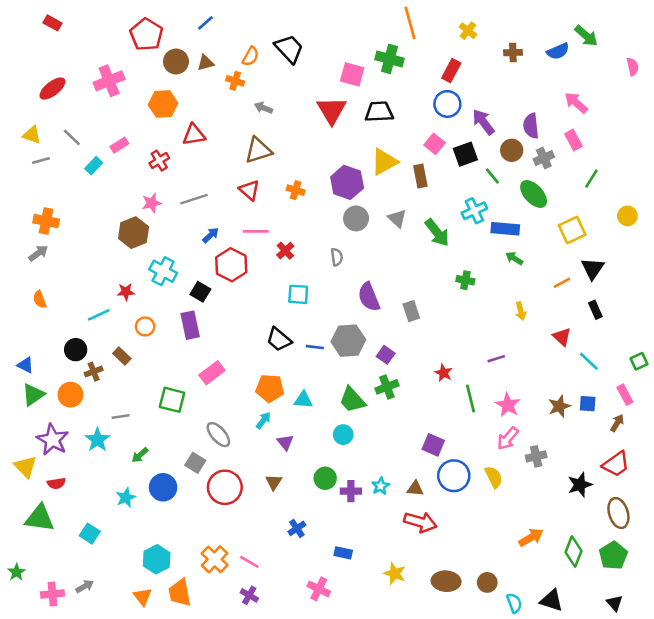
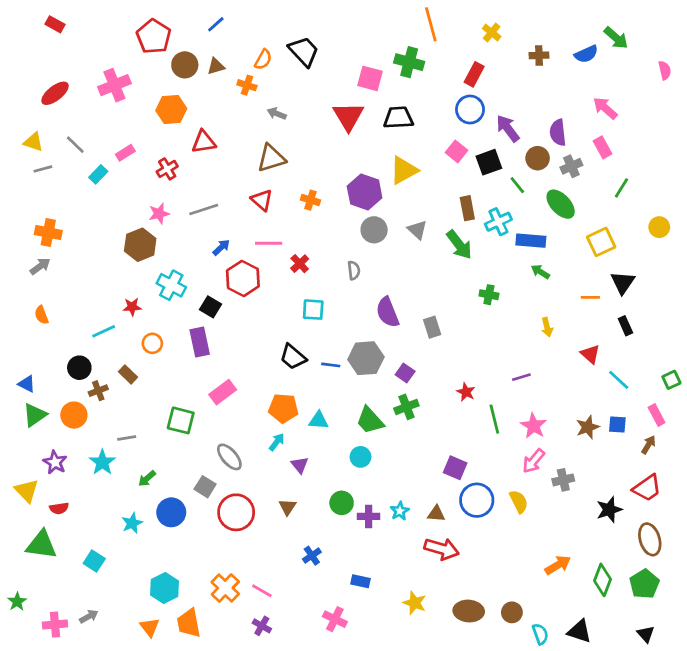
brown rectangle: (420, 176) -> (467, 208), moved
orange line: (562, 283) -> (590, 297), turned 30
purple star: (52, 440) -> (55, 462), size x0.7

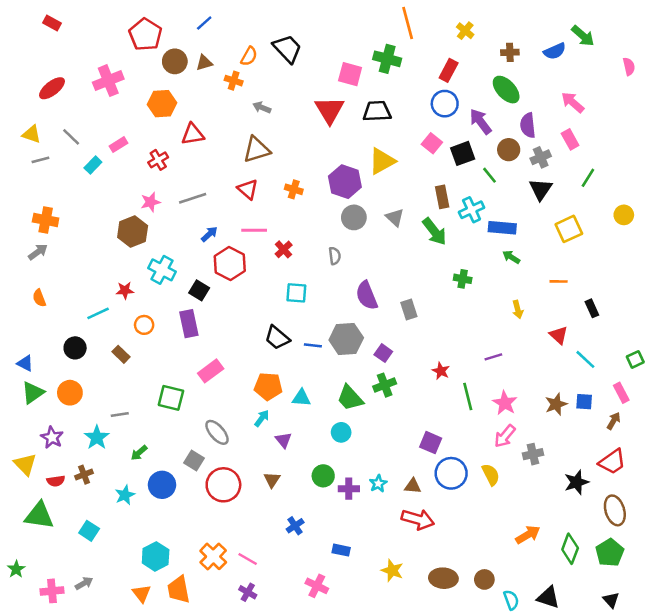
green ellipse: (561, 204) -> (506, 90), moved
black triangle: (623, 283) -> (541, 189), moved
brown cross: (98, 391) -> (84, 475), moved

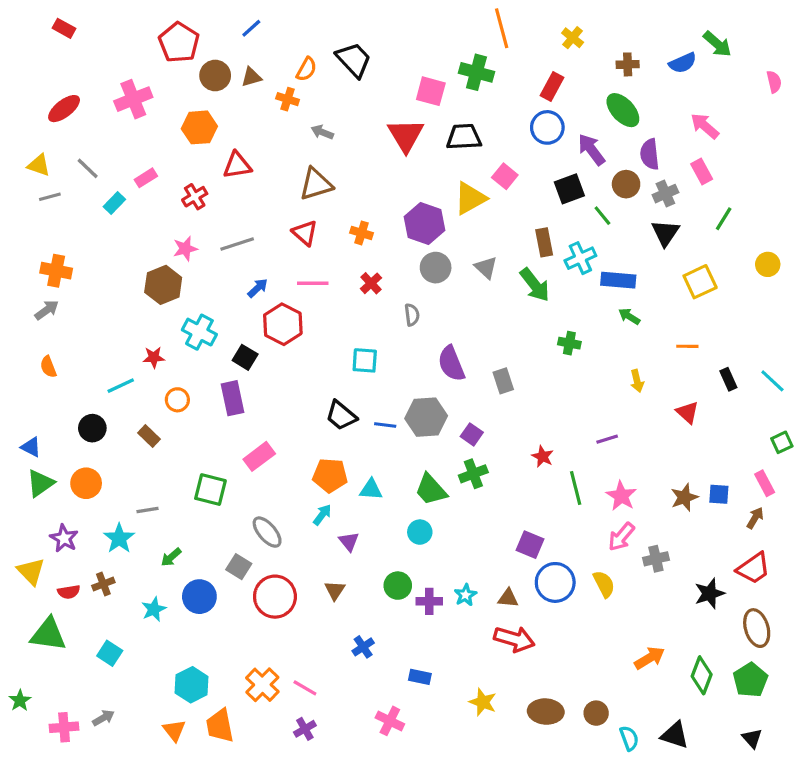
pink square: (432, 143) -> (505, 176), moved
red cross: (284, 249) -> (371, 283), moved
cyan line: (585, 359) -> (772, 381), moved
purple cross: (248, 592) -> (305, 729), turned 30

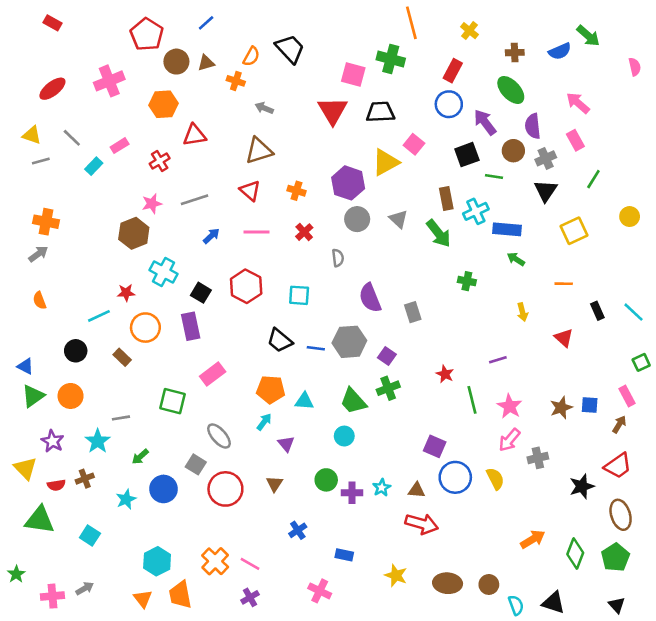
green line: (602, 216) -> (494, 176), turned -42
red hexagon: (283, 324) -> (246, 286), moved
orange circle: (177, 400) -> (145, 328), size x1.5

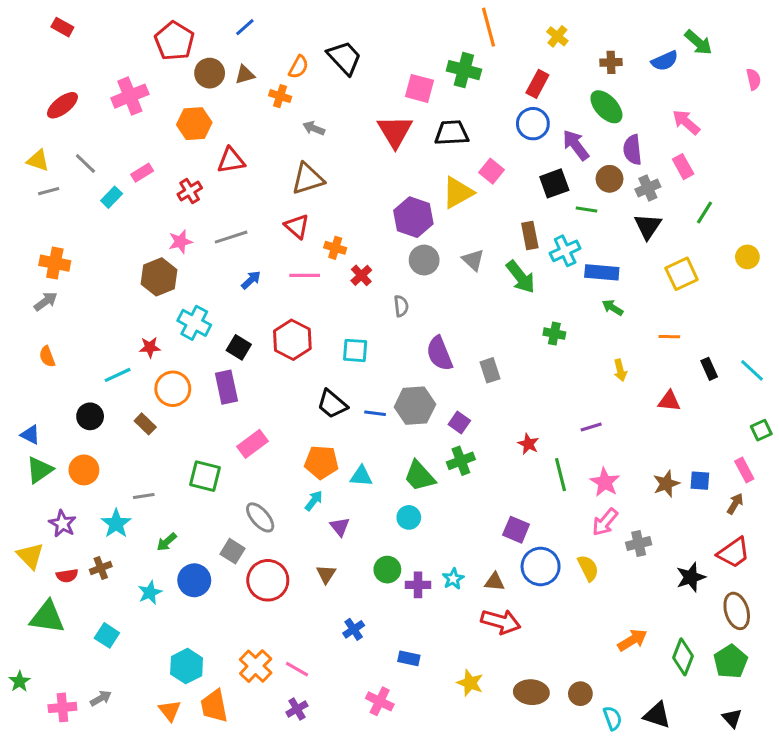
orange cross: (296, 191) -> (335, 248), moved
red triangle: (564, 338) -> (669, 401), turned -36

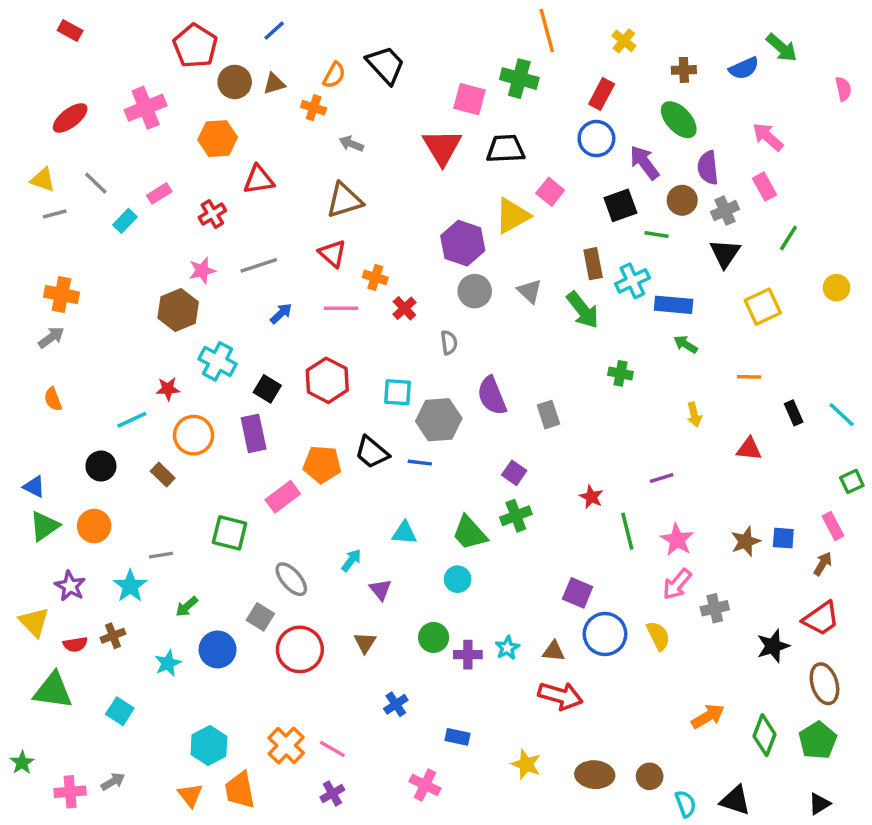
gray hexagon: (415, 406) -> (439, 420), moved
orange pentagon: (321, 462) -> (322, 464), moved
black triangle: (732, 718) -> (819, 804), turned 40

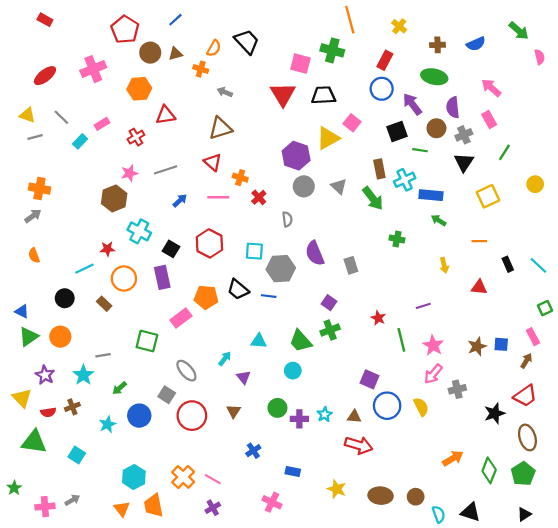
green arrow: (782, 48) -> (519, 31), moved
green ellipse: (679, 120) -> (434, 77), turned -35

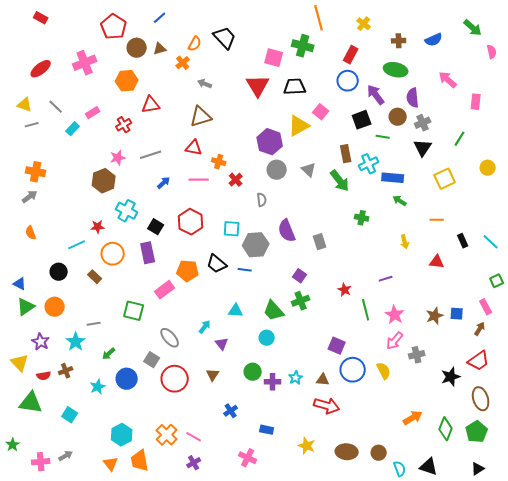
orange cross: (201, 69) -> (183, 63), turned 32
pink rectangle: (489, 119) -> (476, 102), moved, turned 35
red triangle: (213, 162) -> (194, 148), turned -30

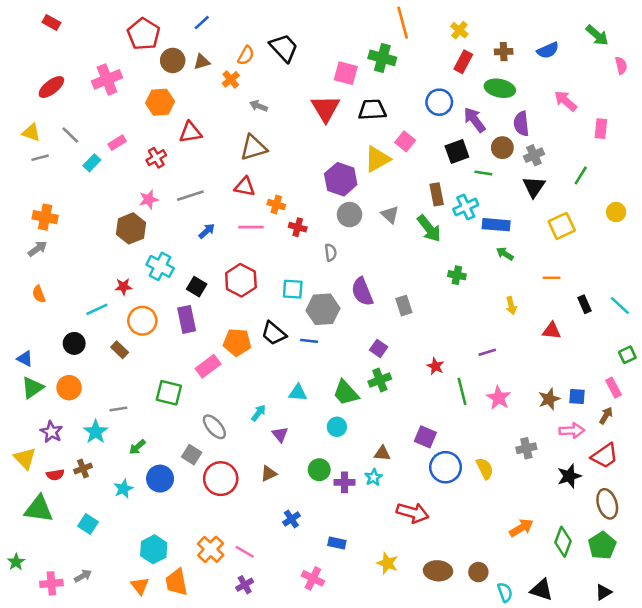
red rectangle: (351, 55) -> (463, 62), moved
red cross: (236, 180) -> (298, 227), turned -32
pink arrow: (395, 341) -> (572, 431), moved, turned -132
brown triangle: (213, 375) -> (269, 474), turned 32
brown triangle: (323, 380) -> (382, 453), moved

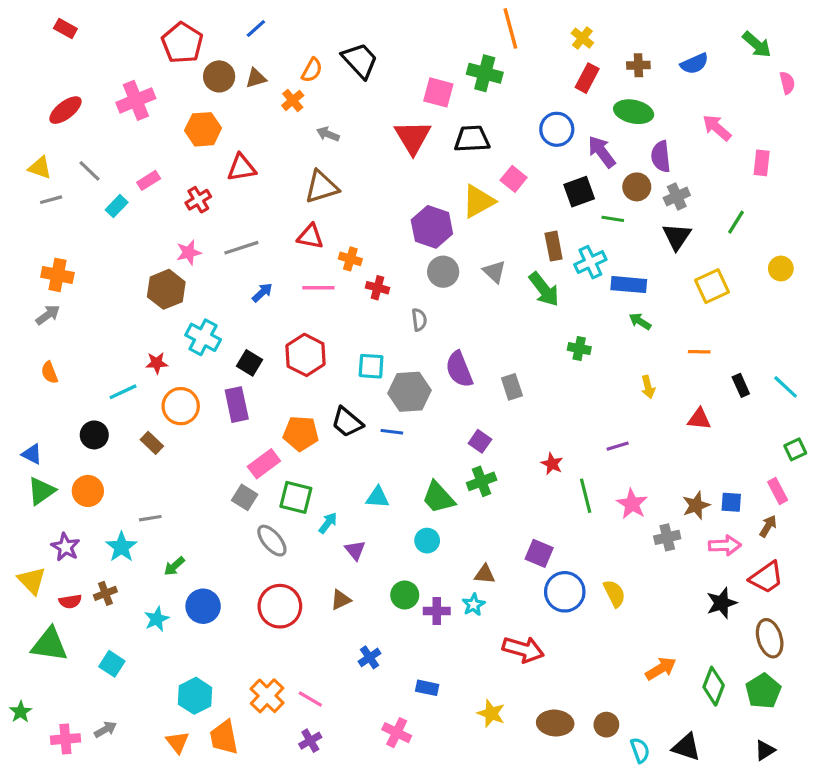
green square: (169, 393) -> (296, 497), moved
gray cross: (526, 448) -> (667, 537), moved
gray square: (192, 455) -> (245, 497), moved

